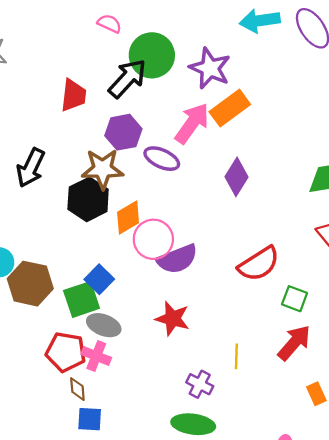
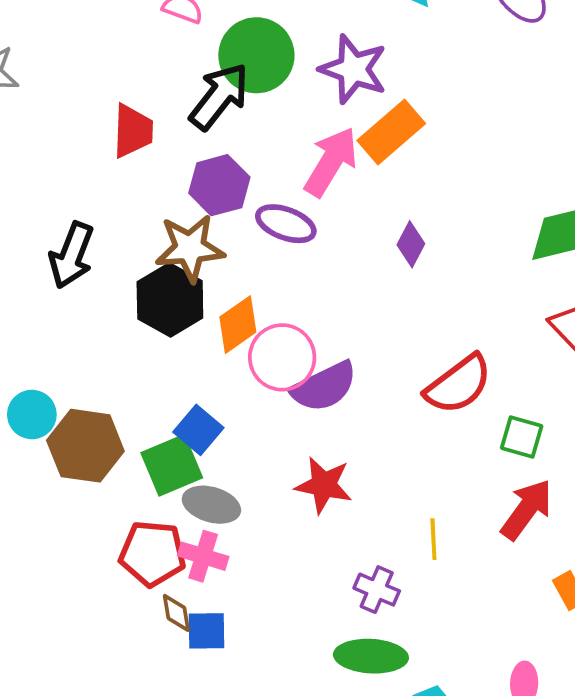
purple diamond: (236, 177) -> (411, 244), size x0.7
blue square: (90, 419) -> (206, 631), moved

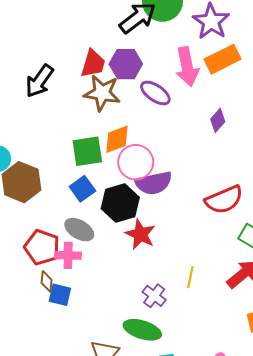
red trapezoid: (133, 131) -> (93, 64), moved
pink arrow: (331, 162) -> (187, 67), turned 123
black hexagon: (170, 300) -> (120, 203), moved
green square: (172, 465) -> (87, 151), moved
pink cross: (203, 556) -> (68, 255), turned -30

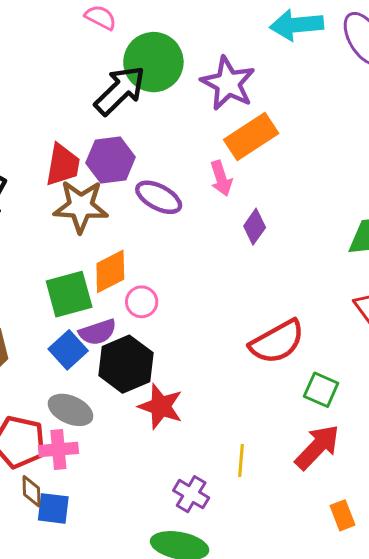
pink arrow: (187, 67) -> (221, 178), moved, size x0.6
pink circle: (136, 162) -> (142, 302), size x0.6
purple semicircle: (154, 183) -> (98, 332), moved, size x0.7

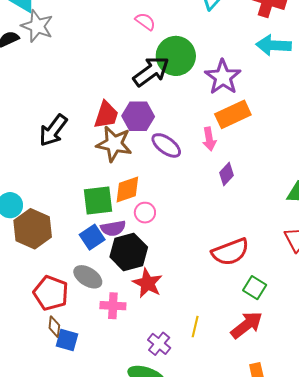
pink cross: (58, 449) -> (113, 306), moved

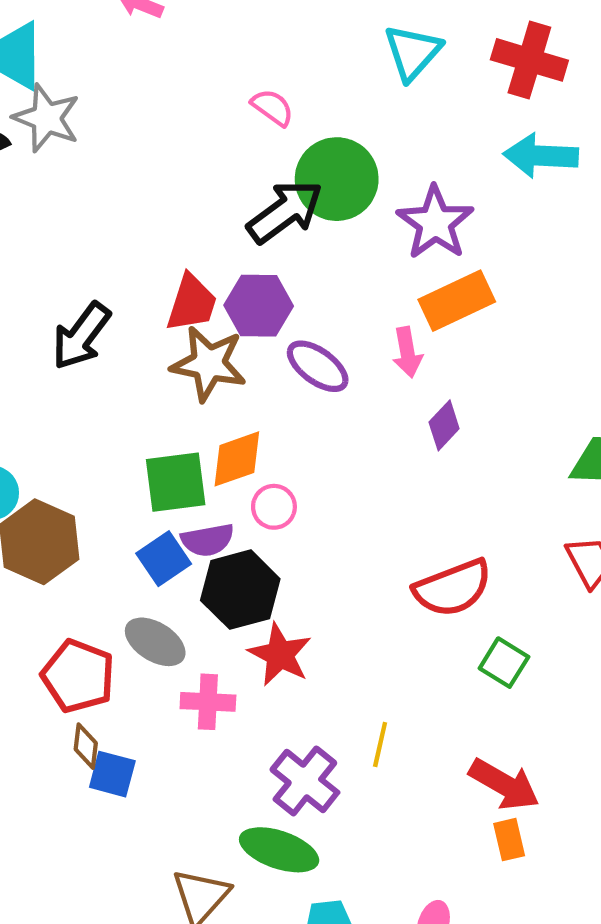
red arrow: (247, 325) -> (504, 784), moved, turned 68
purple cross: (159, 344) -> (305, 781), size x1.4

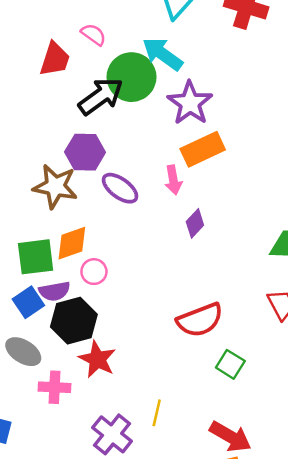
cyan arrow: (541, 156) -> (163, 54), moved, turned 33
red trapezoid: (192, 303) -> (55, 59), moved

